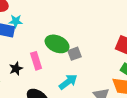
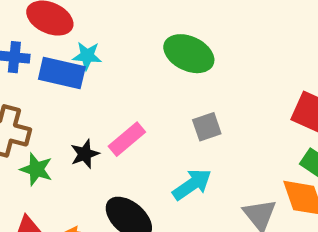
green ellipse: (57, 44) -> (189, 54), moved
pink rectangle: (36, 61) -> (127, 139), turned 66

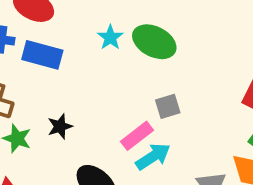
cyan star: (87, 56) -> (110, 37), moved, turned 30
pink rectangle: (127, 139) -> (137, 136), moved

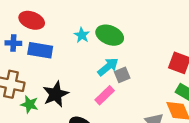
black star: (60, 126) -> (56, 94), size x1.6
cyan arrow: (153, 157) -> (108, 67), moved

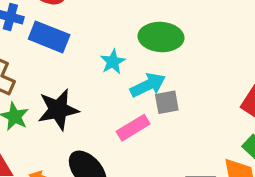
cyan star: (82, 35) -> (113, 62), moved
green ellipse: (110, 35) -> (161, 37), turned -30

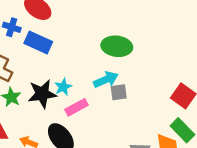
cyan star: (113, 62) -> (63, 87), moved
pink rectangle: (133, 128) -> (77, 107), moved

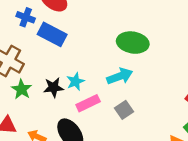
gray square: (119, 92) -> (124, 110), moved, turned -30
black star: (42, 94) -> (53, 87), size x0.7

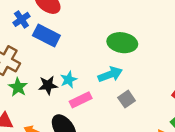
blue cross: (26, 17) -> (21, 19), turned 35
gray square: (124, 110) -> (127, 99), moved

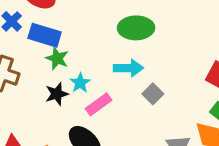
cyan arrow: (110, 74) -> (128, 68), turned 30
green star: (18, 87) -> (57, 58), moved

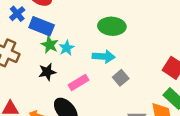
cyan star: (80, 83) -> (67, 48), moved

